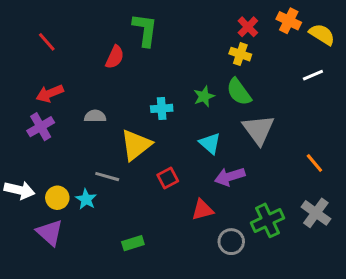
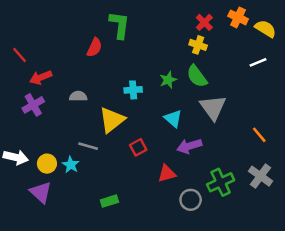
red line: (47, 42) -> (20, 55), moved

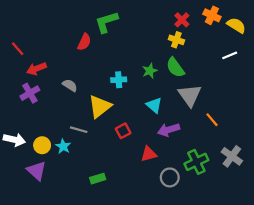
green L-shape: (119, 25) -> (106, 22), turned -115
gray semicircle: (78, 96) -> (70, 85), turned 32
orange line: (259, 135) -> (212, 120), moved

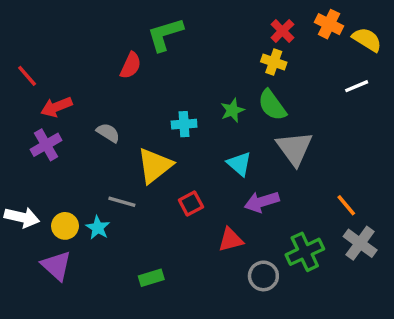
orange line: (212, 120) -> (346, 205), moved

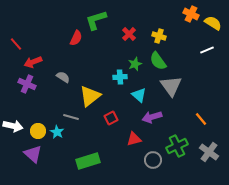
red cross: (282, 31) -> (129, 34), moved
cyan cross: (184, 124) -> (120, 77), moved
purple cross: (46, 145) -> (27, 84), turned -36
gray cross: (360, 243) -> (209, 152), moved
green rectangle: (151, 278) -> (88, 161), size x1.6

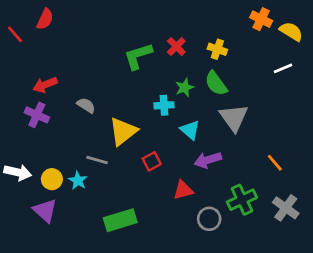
green L-shape: (96, 20) -> (138, 56), moved
red semicircle: (76, 38) -> (45, 19), moved
red line: (16, 44) -> (15, 34), moved

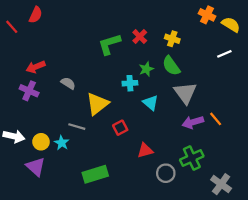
purple arrow: (208, 160) -> (193, 122), moved
orange line: (275, 163) -> (216, 119), moved
gray cross: (286, 208) -> (221, 184), moved

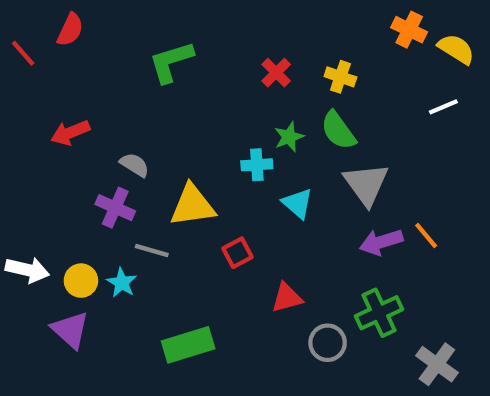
green L-shape: (109, 44) -> (171, 62), moved
purple cross: (29, 91) -> (115, 208), moved
yellow triangle: (97, 104) -> (192, 206), turned 30

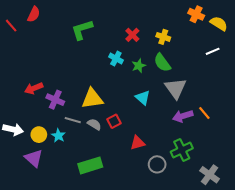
red arrow: (70, 133) -> (34, 88), moved
gray semicircle: (135, 165) -> (94, 124), moved
cyan cross: (257, 165) -> (116, 58), moved, turned 32

